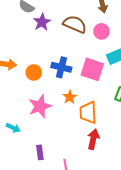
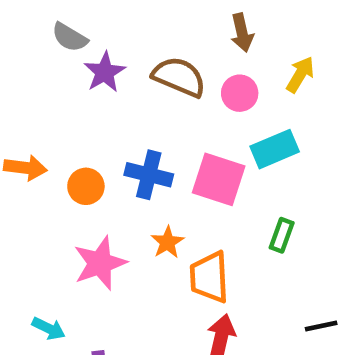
cyan arrow: (13, 128) -> (49, 328), moved

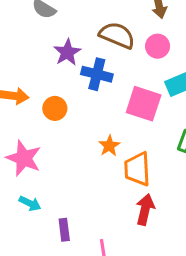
purple star: (105, 72) -> (67, 52), moved
blue cross: (149, 175) -> (97, 74), moved
pink star: (100, 263) -> (24, 158), moved, turned -30

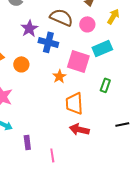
orange star: (109, 146) -> (59, 76), moved
red arrow: (145, 210) -> (79, 129), turned -90

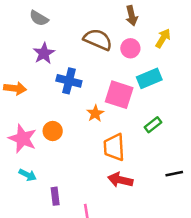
purple star: (29, 28) -> (44, 53), moved
blue cross: (48, 42) -> (69, 81), moved
orange circle: (21, 64) -> (53, 131), moved
green rectangle: (105, 85) -> (153, 125), turned 32

